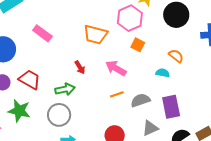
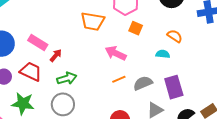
pink rectangle: (42, 33) -> (38, 42), moved
red arrow: (80, 67) -> (56, 55), moved, turned -104

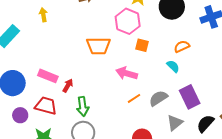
orange semicircle: (175, 36) -> (182, 46), turned -49
cyan semicircle: (163, 54) -> (173, 66), turned 48
green arrow: (67, 78) -> (83, 106), turned 108

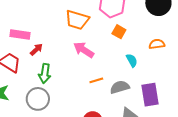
cyan semicircle: (173, 66) -> (132, 60), moved
pink arrow: (127, 73) -> (84, 50), moved
pink rectangle: (48, 76) -> (20, 35), turned -30

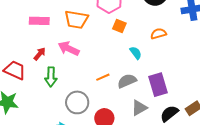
pink rectangle: (20, 35) -> (39, 21), moved
pink arrow: (84, 50) -> (69, 49), moved
gray circle: (38, 99) -> (77, 102), moved

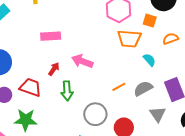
orange trapezoid: (76, 19) -> (129, 39), moved
orange square: (119, 26) -> (150, 21), moved
gray triangle: (139, 108) -> (158, 114), turned -30

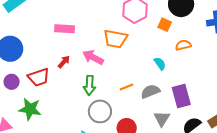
orange trapezoid: (129, 39) -> (115, 39), moved
red trapezoid: (31, 87) -> (39, 77), turned 135
green arrow: (67, 91) -> (89, 85), moved

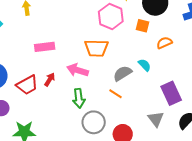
red trapezoid: (39, 77) -> (27, 85), moved
orange line: (126, 87) -> (116, 94), turned 64
gray semicircle: (150, 91) -> (123, 73), moved

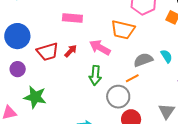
orange line: (116, 94) -> (132, 78), turned -72
gray circle: (94, 122) -> (118, 97), moved

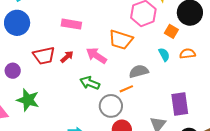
blue circle: (17, 36) -> (17, 23), moved
cyan semicircle: (167, 56) -> (164, 55), moved
green arrow: (95, 75) -> (90, 83), turned 102

